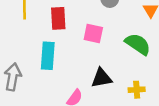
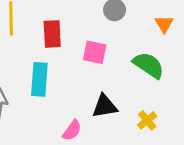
yellow cross: (137, 90) -> (147, 120), turned -35

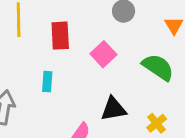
pink square: (95, 52) -> (103, 54), turned 35
cyan rectangle: (39, 79) -> (47, 82), size x0.6

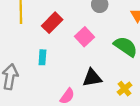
red rectangle: (60, 36) -> (52, 23), turned 48

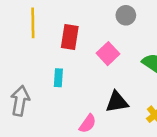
red rectangle: (52, 23) -> (70, 37), turned -36

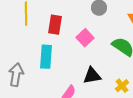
cyan rectangle: (58, 78) -> (46, 57), size x1.6

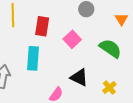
black triangle: (92, 76) -> (79, 77), turned 36

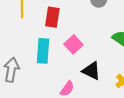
pink square: (72, 39) -> (73, 44), moved

